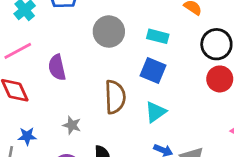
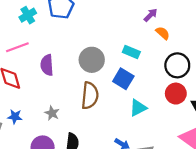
gray circle: (109, 32) -> (92, 60), moved
cyan triangle: (156, 112) -> (138, 108), moved

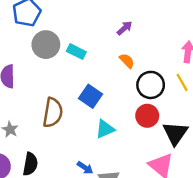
orange semicircle: (163, 33) -> (127, 61), moved
cyan rectangle: (131, 52) -> (76, 52), moved
gray circle: (92, 60) -> (46, 45), moved

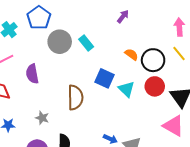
cyan rectangle: (76, 52) -> (86, 43), turned 35
orange semicircle: (127, 61) -> (131, 54), moved
cyan triangle: (105, 129) -> (127, 89), moved, turned -42

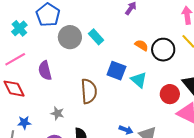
red circle: (155, 86) -> (170, 94), moved

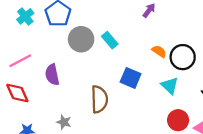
cyan cross: (19, 28) -> (25, 16), moved
cyan triangle: (139, 80) -> (170, 86), moved
red circle: (170, 94) -> (178, 120), moved

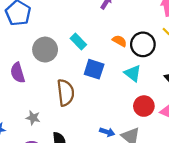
gray circle: (81, 39) -> (45, 50), moved
cyan rectangle: (110, 40) -> (78, 42), moved

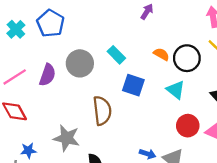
purple semicircle: (18, 73) -> (47, 75), moved, turned -144
gray star: (33, 118) -> (67, 138), size x1.6

